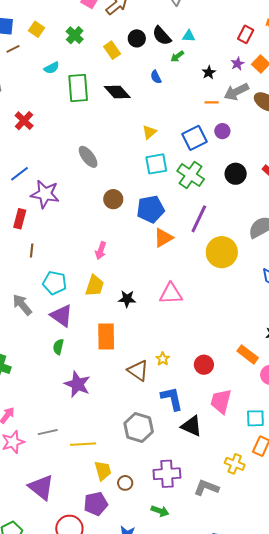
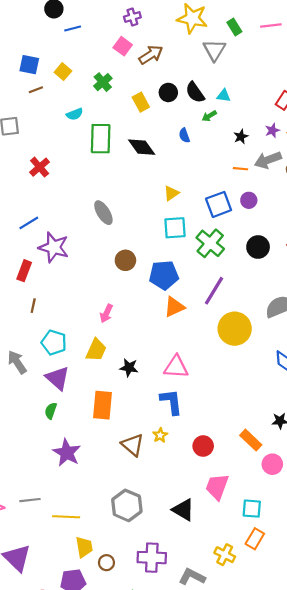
blue L-shape: (172, 399) -> (171, 402), moved

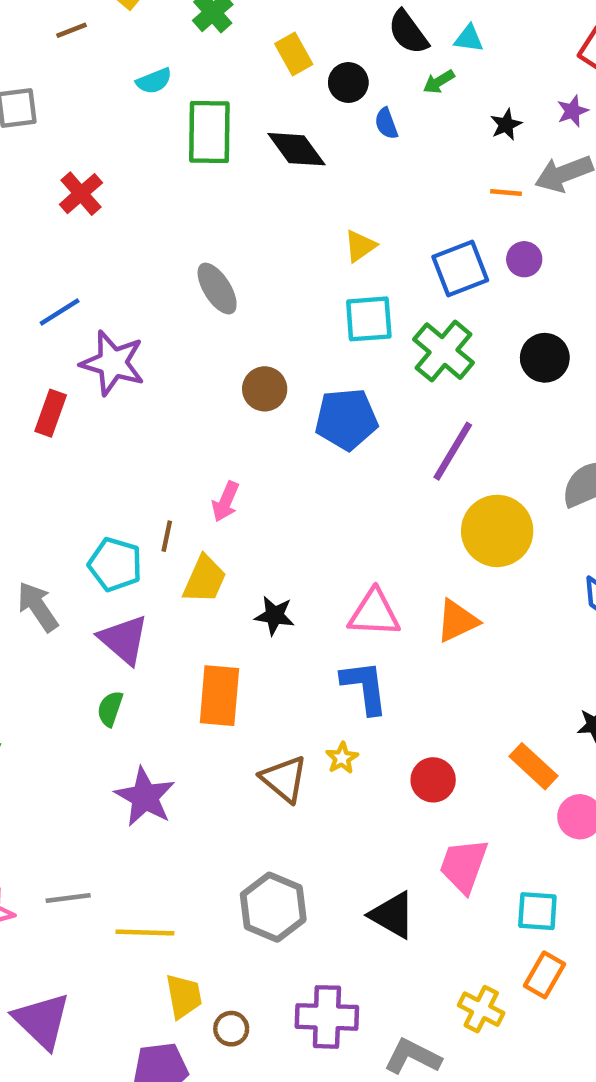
black circle: (168, 92) -> (348, 83), moved
brown line: (33, 306) -> (167, 536), moved
orange triangle: (174, 307) -> (457, 621), moved

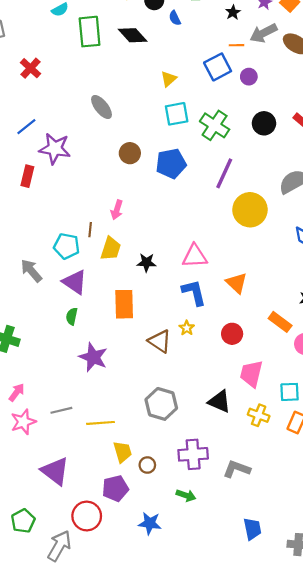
blue square: (460, 269) -> (218, 67), moved
orange triangle: (457, 621) -> (237, 283), moved, turned -45
yellow cross: (481, 1009) -> (259, 415), moved

